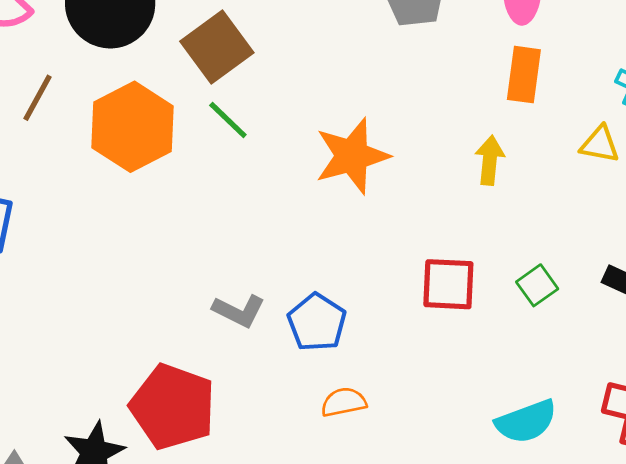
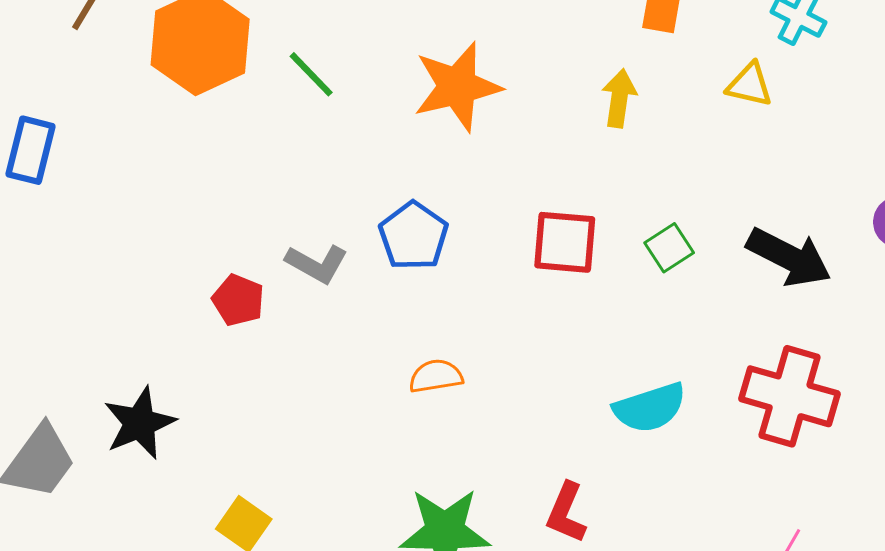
green line: (228, 120) -> (311, 74), moved
blue pentagon: (317, 322) -> (414, 236), moved
red pentagon: (173, 407) -> (238, 300), moved, size x0.5

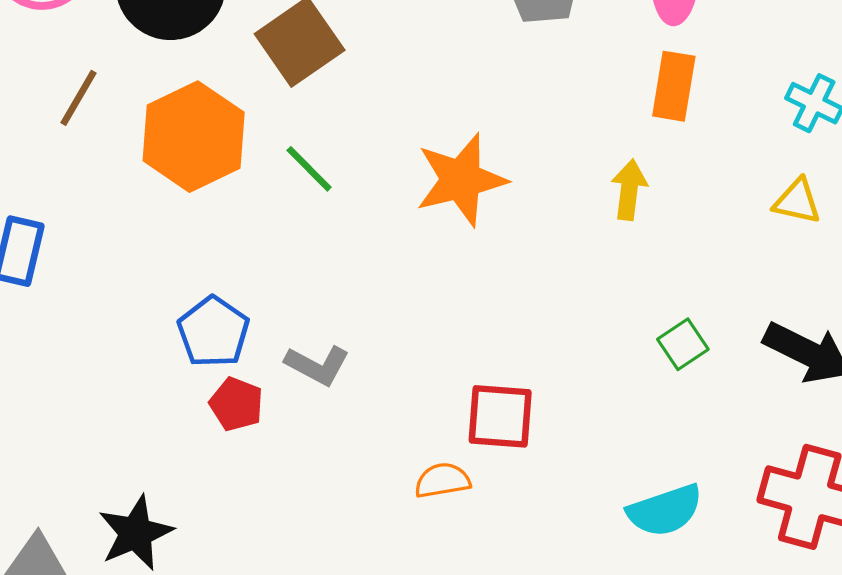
yellow triangle: (750, 85) -> (797, 201), moved
blue pentagon: (414, 236) -> (213, 332), moved
red square: (565, 242) -> (500, 416), moved

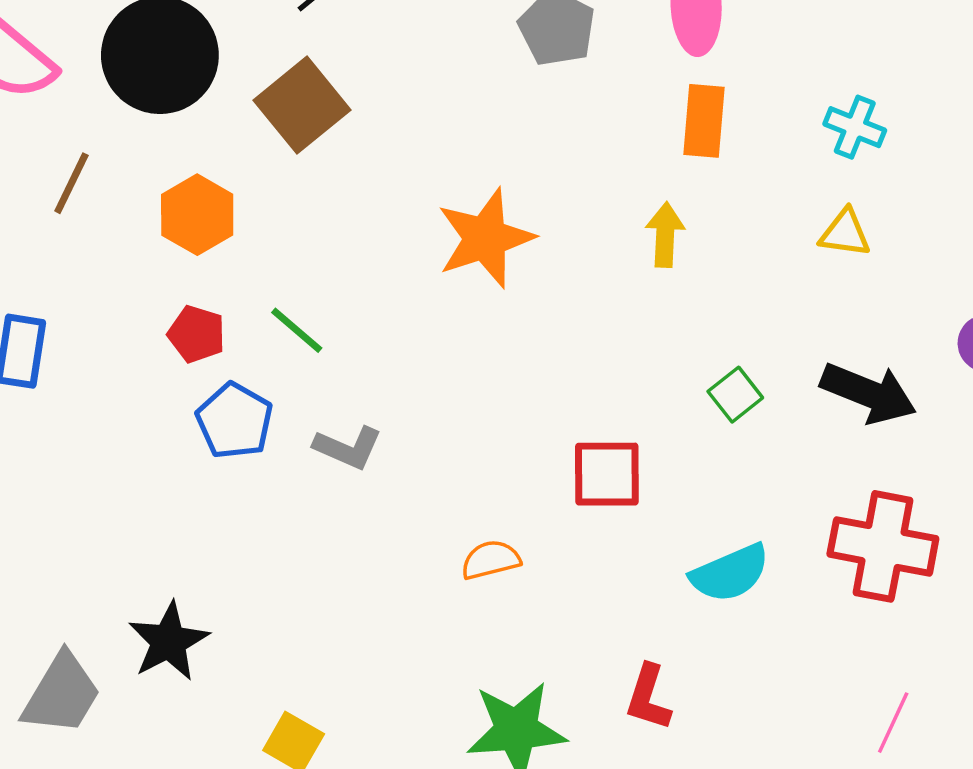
orange hexagon: (194, 137) -> (197, 215), size x0.7
green line: (309, 169) -> (297, 330), moved
red pentagon: (236, 404) -> (197, 334), moved
red square: (500, 416) -> (607, 474), moved

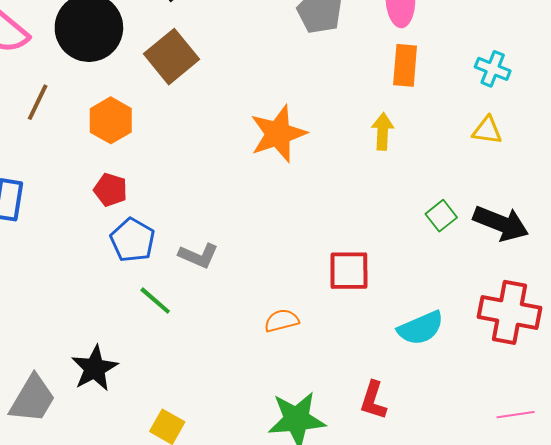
green line: (297, 330) -> (155, 301), moved
green square: (735, 395) -> (441, 216), moved
pink line: (893, 723) -> (516, 415), turned 57

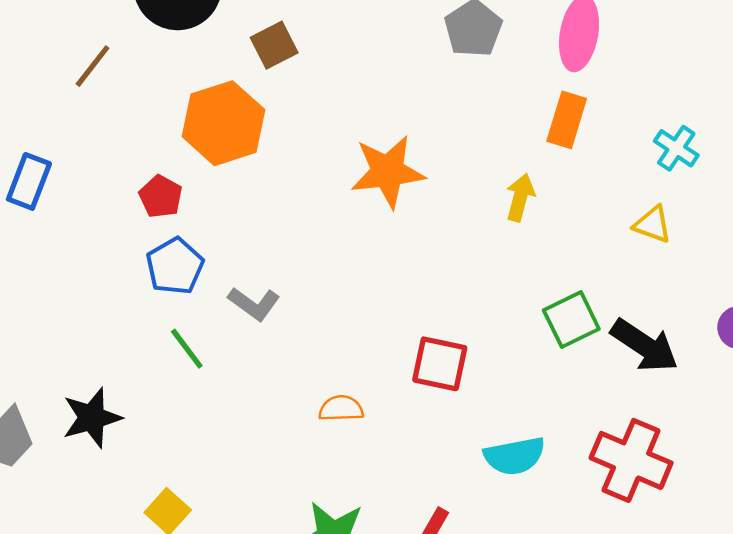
brown square: (171, 57) -> (274, 45), size x0.7
orange hexagon: (111, 120) -> (224, 123), moved, size x1.4
green square: (441, 216) -> (571, 320), size x1.4

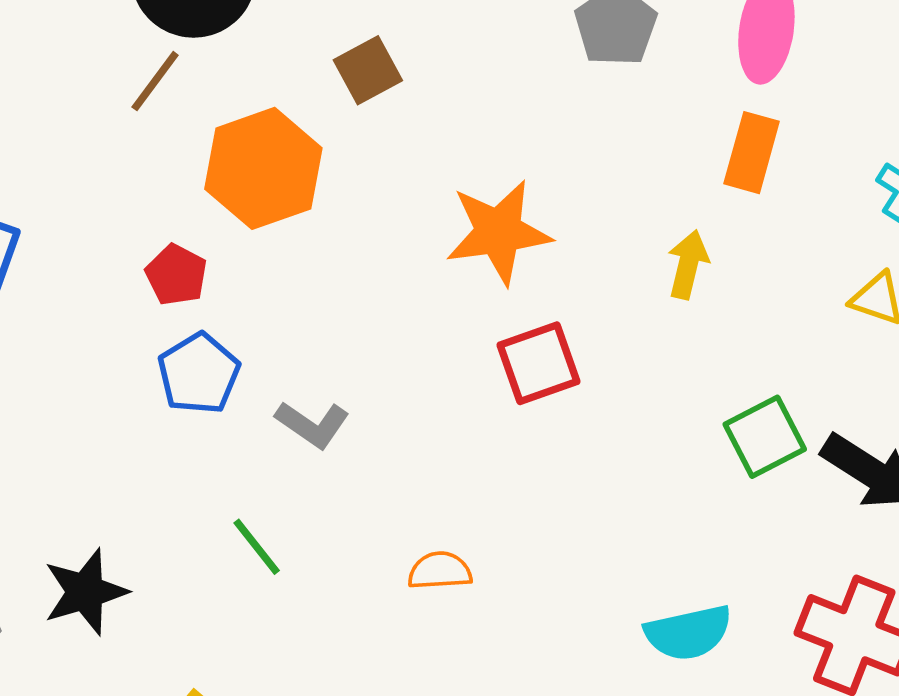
brown square: (274, 45) -> (368, 70), moved
brown line: (93, 66) -> (155, 81), moved
green line: (187, 349) -> (257, 547), moved
red square: (440, 364) -> (538, 363), moved, turned -30

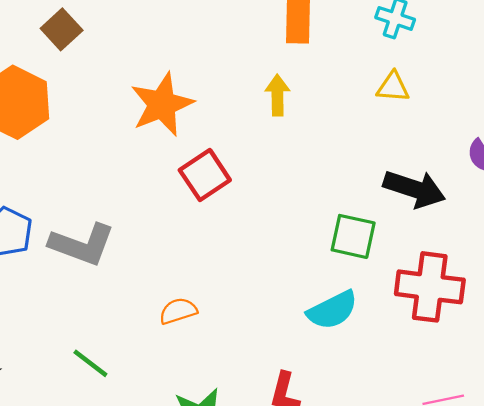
gray L-shape: (312, 424) -> (82, 244), size x1.5
green square: (765, 437) -> (353, 236), moved, turned -36
green line: (257, 547) -> (90, 363), moved

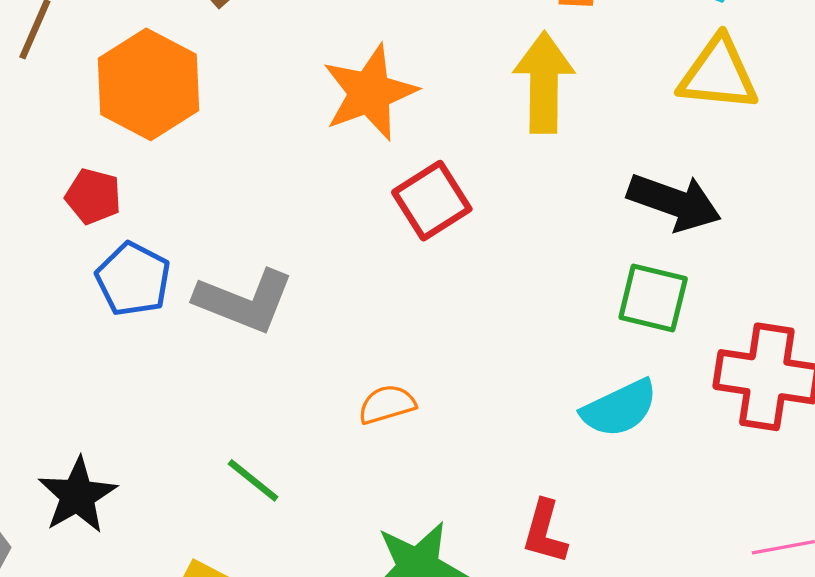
yellow triangle: (393, 87) -> (718, 74), size x1.6
yellow arrow: (277, 95) -> (544, 83), size x1.6
black arrow: (414, 189) -> (674, 202), moved

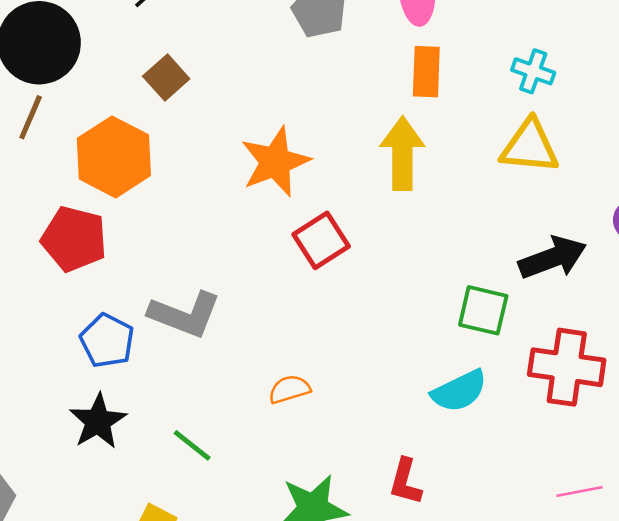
red pentagon: (93, 196) -> (74, 239), size x1.6
black arrow: (674, 202) -> (553, 258), moved, turned -40
blue pentagon: (133, 279) -> (107, 341), moved
black star: (77, 495) -> (98, 421), moved

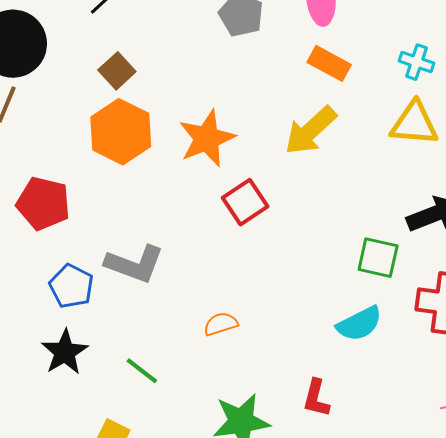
orange rectangle: (426, 72) -> (329, 63), turned -63
yellow arrow: (402, 154) -> (311, 131), turned -132
orange hexagon: (114, 157) -> (121, 132), moved

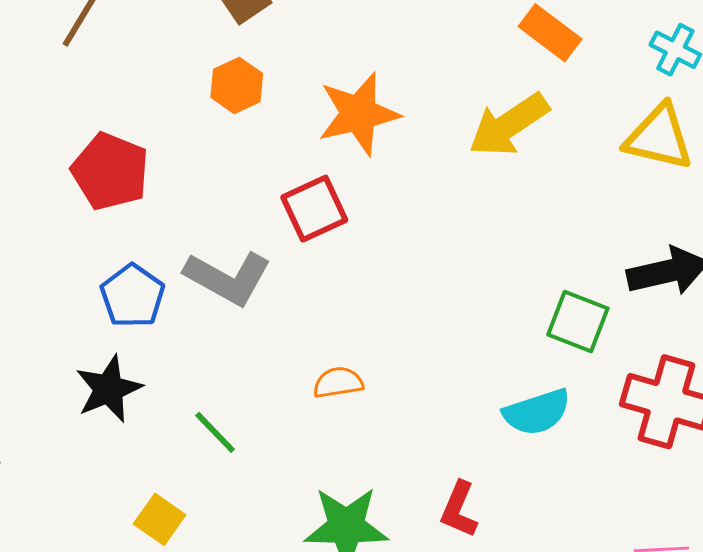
orange hexagon: (121, 132) -> (237, 85), size x0.6
red square: (245, 202) -> (314, 209), moved

